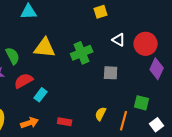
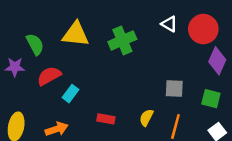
gray square: (111, 73) -> (174, 89), moved
green square: (142, 103) -> (211, 99), moved
red rectangle: (65, 122) -> (106, 119), moved

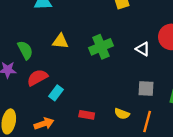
white triangle: (169, 24) -> (143, 49), moved
yellow triangle: (76, 34) -> (60, 41), size x0.7
yellow semicircle: (146, 118) -> (122, 114), turned -96

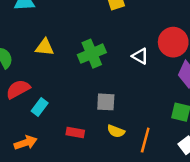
gray square: (146, 89) -> (106, 102), moved

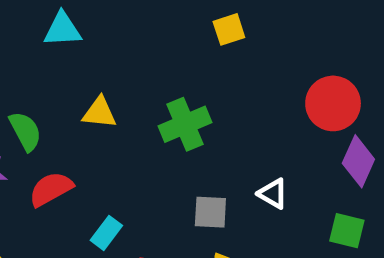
white triangle: (140, 56) -> (273, 194), moved
cyan rectangle: (40, 107) -> (106, 233), moved

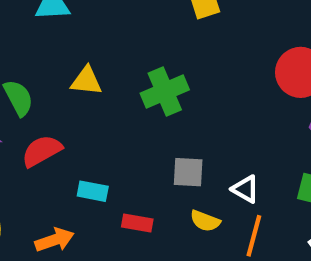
white triangle: (273, 194) -> (245, 189), moved
cyan rectangle: (106, 233) -> (93, 191), turned 64

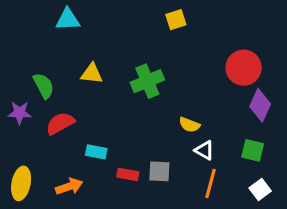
gray square: (188, 172) -> (159, 171), moved
yellow semicircle: (205, 221) -> (189, 125), moved

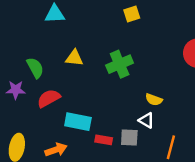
yellow square: (176, 20) -> (132, 14), moved
white triangle: (204, 150) -> (146, 120), moved
cyan rectangle: (96, 152) -> (78, 122), size x1.5

